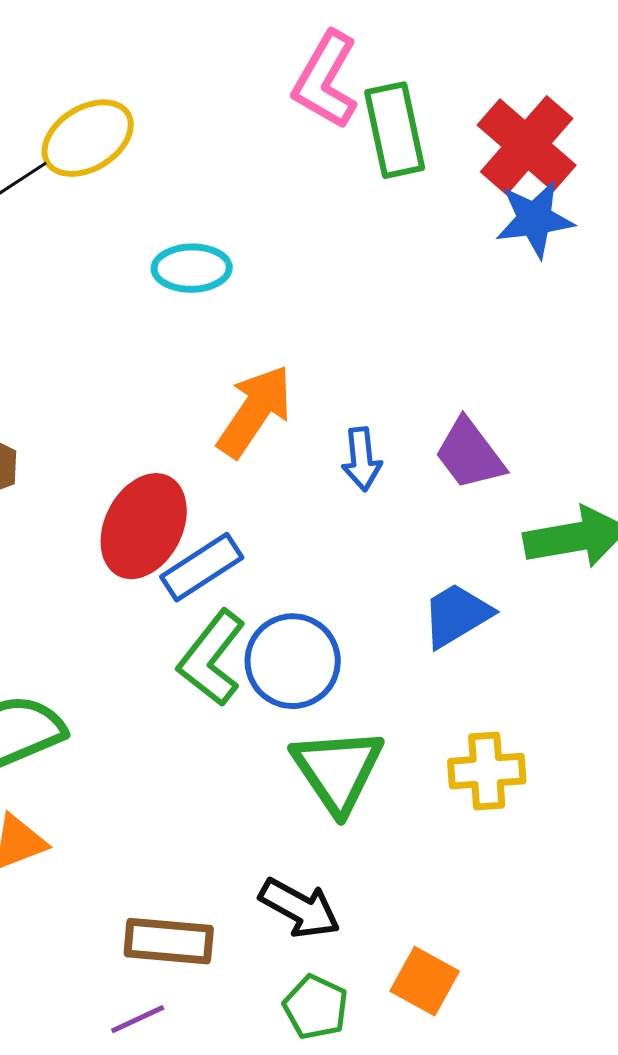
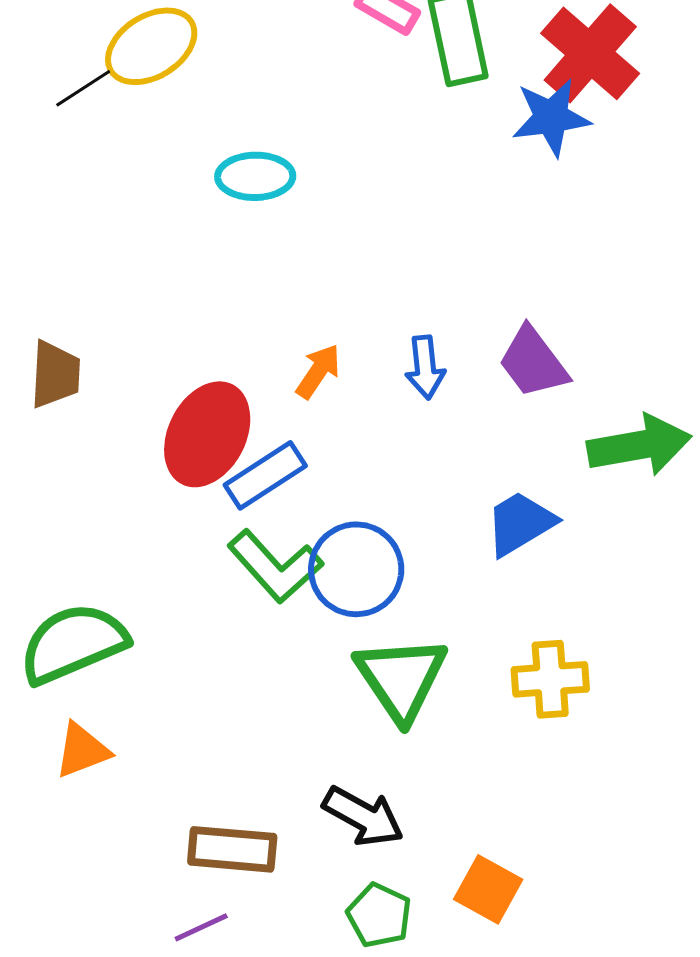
blue star: (535, 219) -> (551, 117), moved
orange arrow: (255, 411) -> (318, 371), moved, size x0.6
green L-shape: (212, 658) -> (275, 566), turned -80

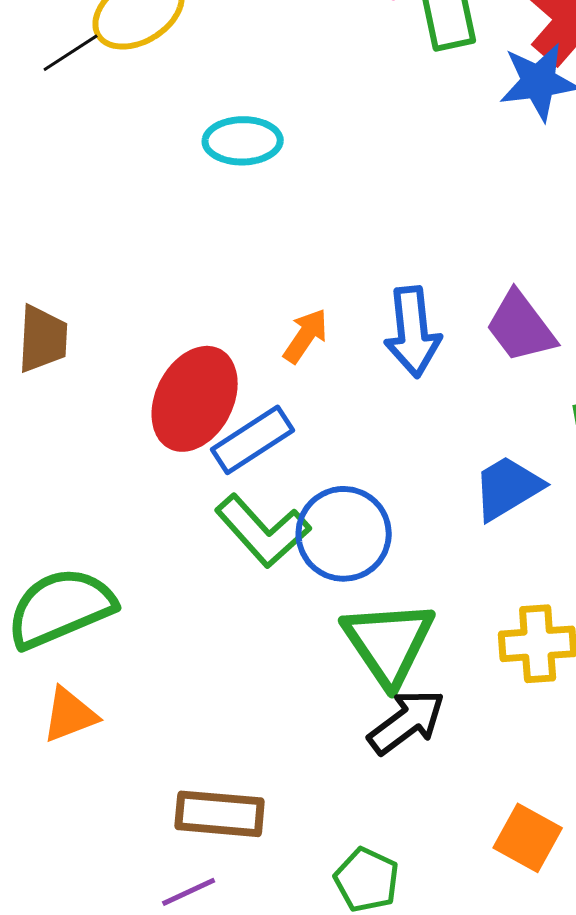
blue arrow: (425, 367) -> (413, 332), size x1.4
black arrow: (363, 816) -> (407, 722), moved, turned -66
orange square: (488, 889) -> (528, 838), moved

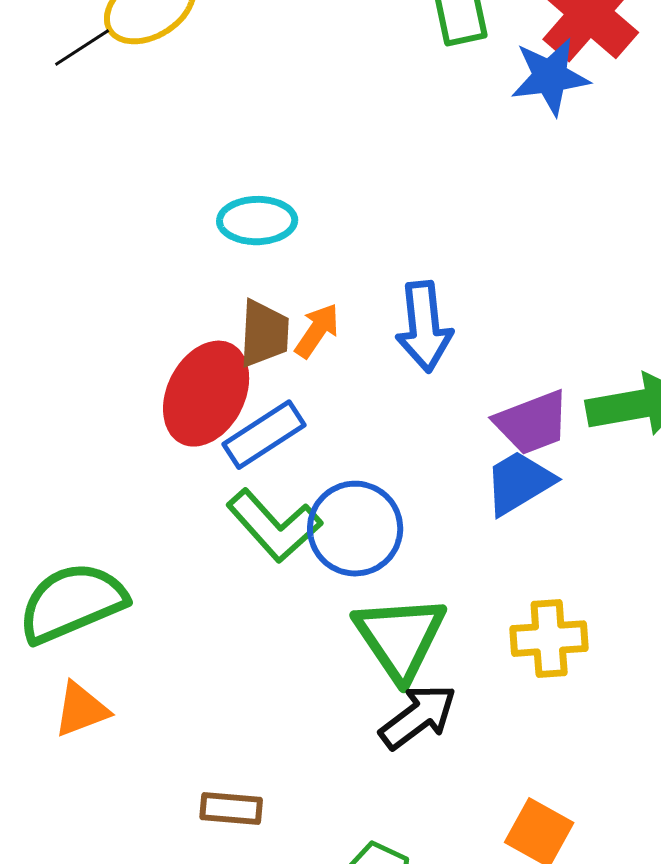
cyan ellipse: (243, 141) -> (257, 221), moved
purple trapezoid: (521, 327) -> (532, 423), moved, turned -74
brown trapezoid: (43, 339) -> (264, 334), moved
brown rectangle: (220, 814) -> (231, 809), size x0.7

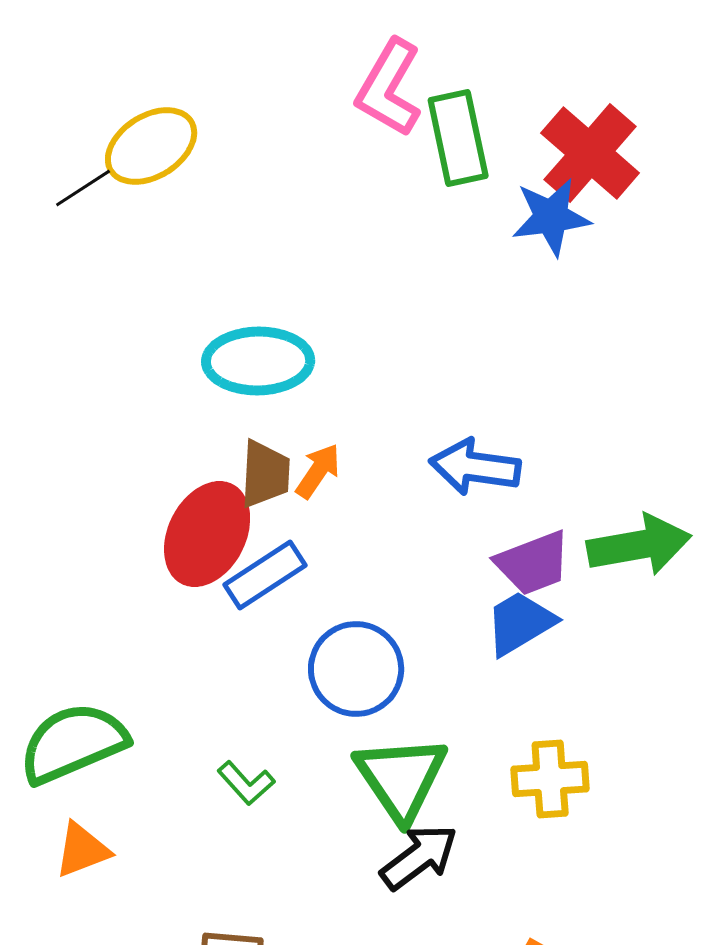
cyan ellipse: (257, 221) -> (258, 361), size x1.4
blue arrow: (424, 327) -> (475, 467), moved, turned 104
green L-shape: (274, 526) -> (246, 783), moved, size x0.6

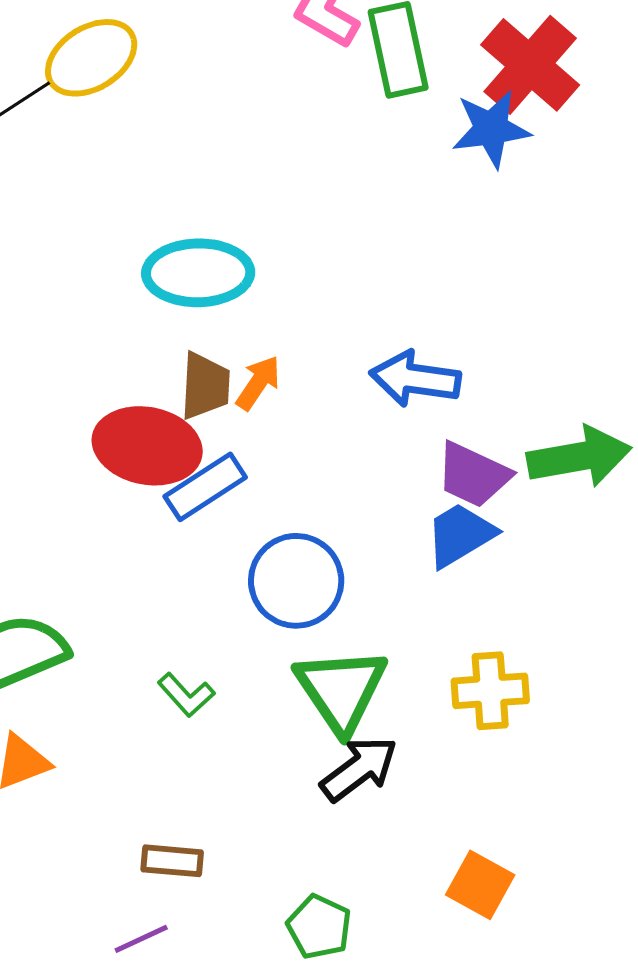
red ellipse: (207, 534) -> (147, 446), turned 74
purple trapezoid: (533, 563) -> (473, 475), turned 46

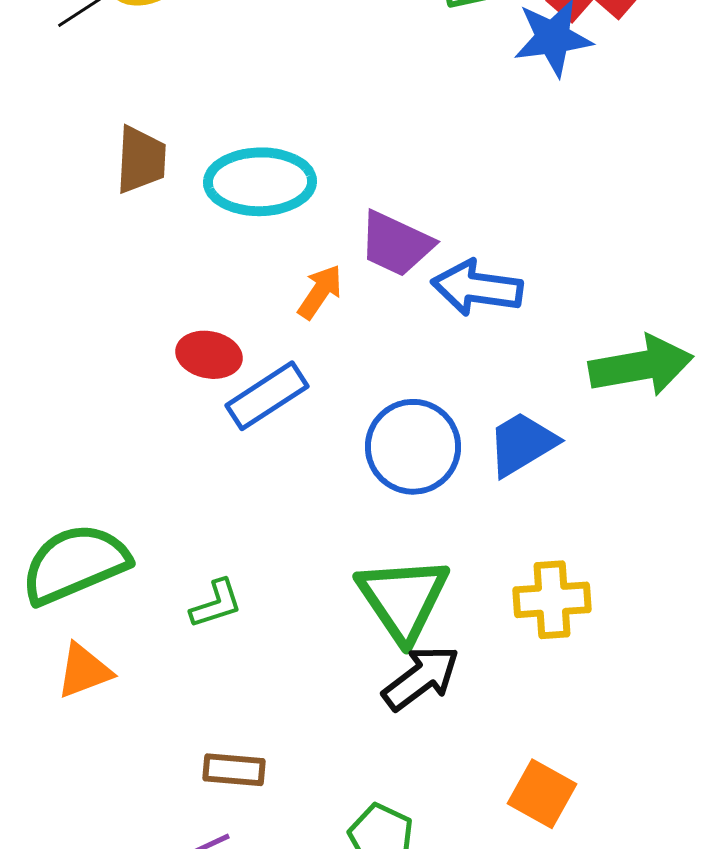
brown trapezoid: (205, 386) -> (141, 160), moved
red ellipse: (147, 446) -> (209, 355), size x0.6
purple trapezoid: (473, 475) -> (396, 244), moved
blue circle: (296, 581) -> (413, 447), moved
green L-shape: (186, 695) -> (216, 604), moved, turned -66

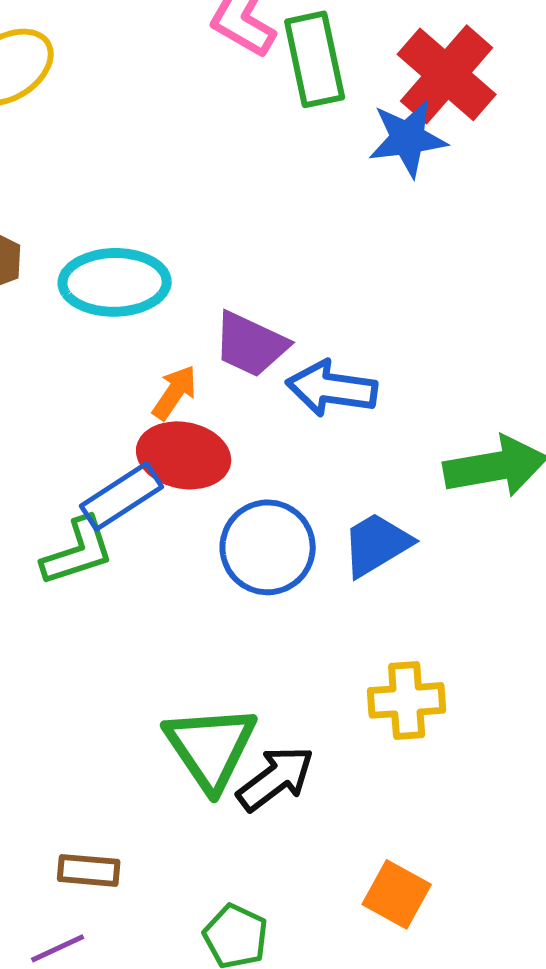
red ellipse: (209, 355) -> (184, 455), moved, size x1.4
green triangle: (403, 599) -> (211, 747), moved
green L-shape: (216, 604) -> (78, 551), moved, size x1.4

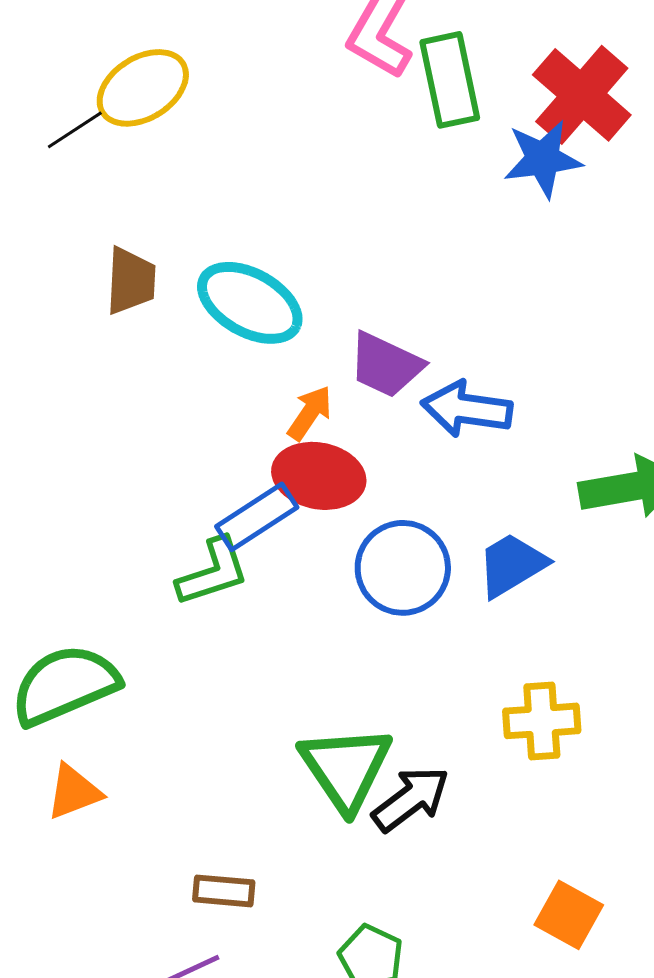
cyan ellipse: (115, 282) -> (250, 303), turned 30
orange square: (397, 894) -> (569, 915), moved

